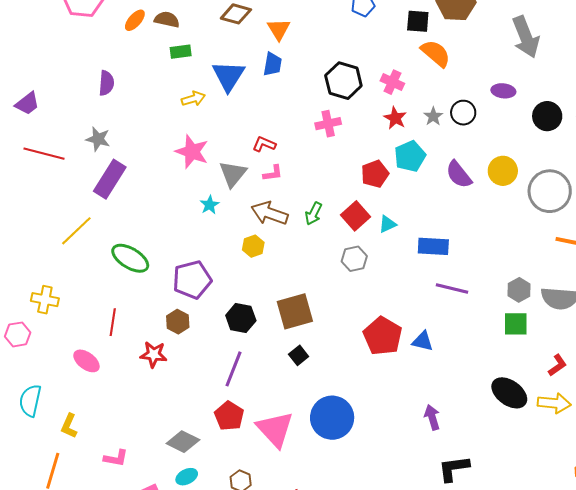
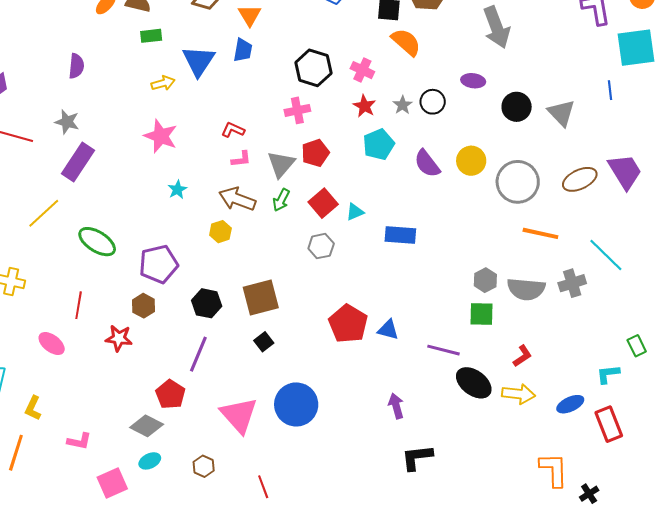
gray triangle: (233, 174) -> (281, 164), moved
red pentagon: (375, 174) -> (315, 153), moved
purple line: (452, 288) -> (444, 350), moved
red pentagon: (229, 416) -> (170, 394), moved

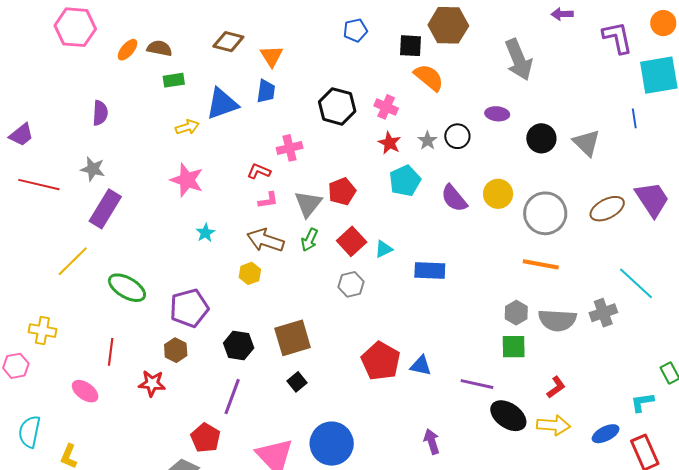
blue triangle: (199, 61) -> (222, 104), turned 39
pink cross: (297, 110) -> (290, 148), moved
orange line: (540, 233) -> (541, 264), moved

